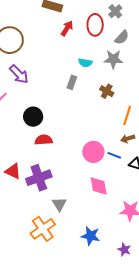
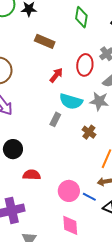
red arrow: (67, 28) -> (56, 75), moved
cyan semicircle: (85, 63) -> (71, 101), size x1.6
red semicircle: (44, 140) -> (32, 175), moved

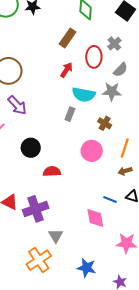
brown rectangle: (45, 41) -> (68, 38), moved, turned -72
pink circle: (69, 191) -> (92, 151), moved
blue line: (89, 197) -> (110, 200), moved

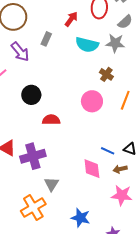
gray rectangle: (70, 114) -> (46, 39), moved
brown arrow: (125, 171) -> (120, 169), moved

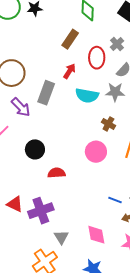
gray rectangle: (46, 39) -> (46, 93), size x1.6
pink diamond: (92, 169) -> (96, 235), moved

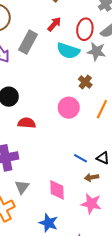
red ellipse: (97, 58) -> (85, 29), moved

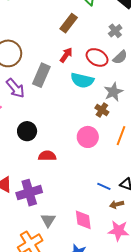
red ellipse: (85, 29) -> (97, 57), turned -65
gray star: (96, 51) -> (113, 92), moved, turned -30

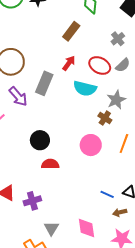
black circle: (27, 131) -> (40, 140), moved
purple cross: (29, 193) -> (32, 201), size x0.7

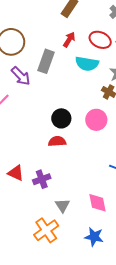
black circle: (40, 140) -> (61, 118), moved

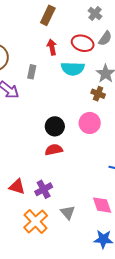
red arrow: (69, 40) -> (52, 47), turned -35
gray rectangle: (46, 61) -> (32, 72), size x0.6
orange cross: (46, 230) -> (36, 222), moved

